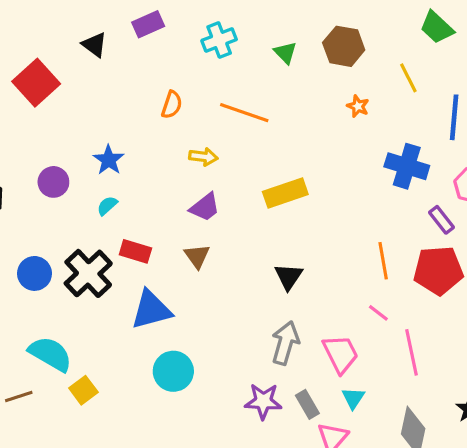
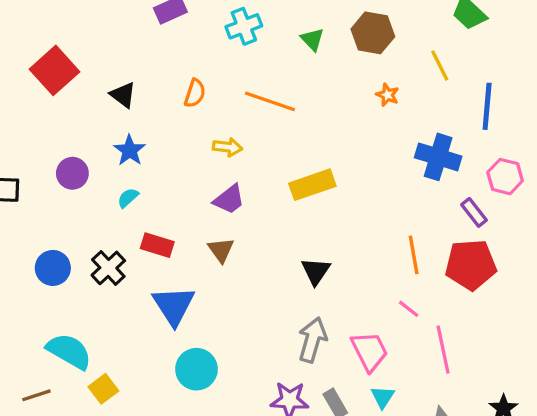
black triangle: (94, 45) -> (123, 95), moved
black cross: (88, 273) -> (108, 268), size x0.7
blue triangle: (151, 310) -> (174, 306), turned -48

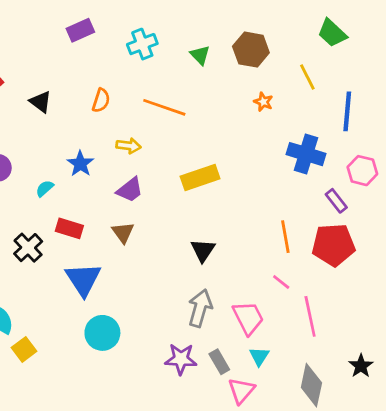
blue star: (130, 150) -> (80, 164), moved

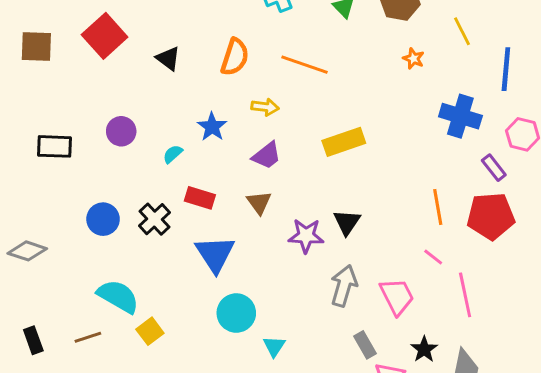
orange semicircle: (101, 100) -> (235, 57), size x1.4
cyan triangle: (259, 356) -> (274, 346), moved
purple star: (181, 359) -> (306, 236), moved
black star: (361, 366) -> (424, 349), moved

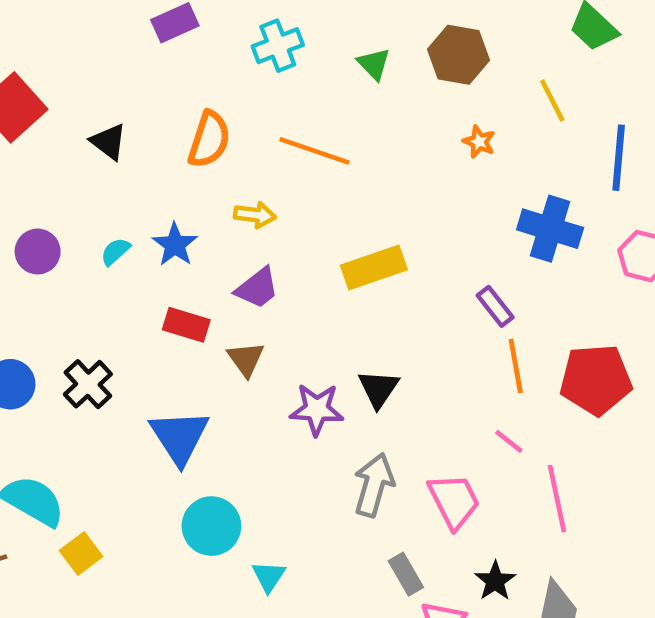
cyan semicircle: (173, 154) -> (115, 252), moved
purple rectangle: (494, 168) -> (495, 306), moved
red rectangle: (200, 198) -> (186, 325), moved

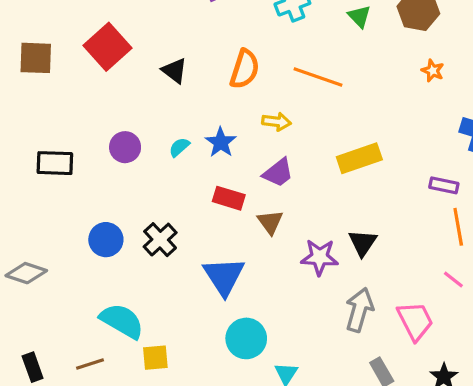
purple rectangle: (495, 306) -> (444, 185), turned -40
yellow square: (81, 553) -> (155, 358), turned 32

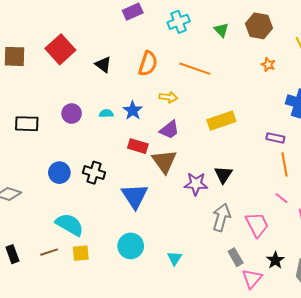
cyan semicircle: (179, 147) -> (106, 114), turned 40
brown triangle: (270, 222) -> (164, 161), size x1.5
black cross: (160, 240) -> (94, 173), turned -30
cyan circle: (246, 338) -> (131, 246), moved
yellow square: (155, 358) -> (81, 253), moved

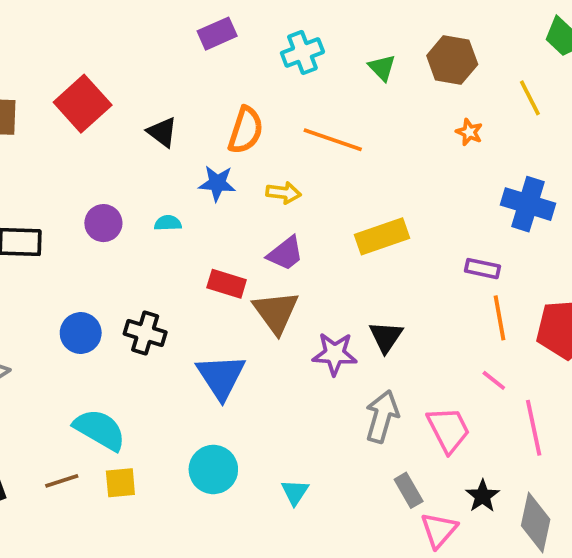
blue star: (133, 110) -> (217, 183), moved, turned -30

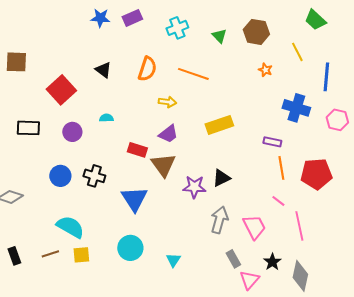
red square: (83, 104) -> (61, 90), moved
blue star: (217, 183) -> (100, 18), moved
purple circle: (103, 223) -> (72, 132), moved
black triangle: (386, 337) -> (221, 178), turned 30

